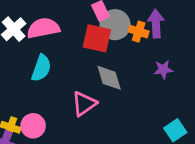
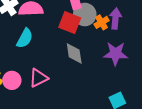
orange cross: (139, 32) -> (102, 22), turned 32
purple star: (163, 69) -> (116, 54), size x1.6
pink triangle: (84, 104) -> (38, 78), moved

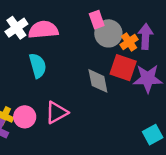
red square: (70, 23) -> (123, 68), moved
cyan semicircle: (25, 38) -> (38, 66), turned -42

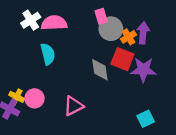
pink triangle: (56, 112) -> (73, 106), moved

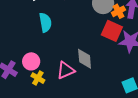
gray diamond: (100, 70) -> (85, 59), moved
yellow cross: (17, 97) -> (38, 78), moved

